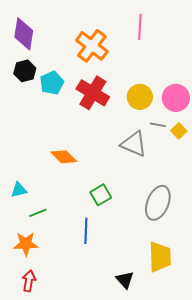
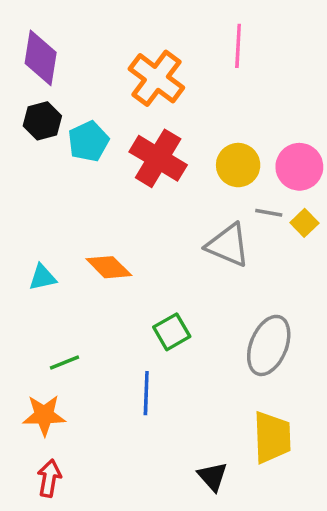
cyan triangle: (19, 190) -> (42, 277), moved

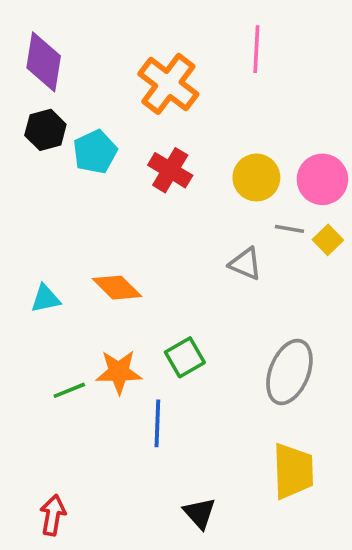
red cross: (158, 158) -> (170, 170), size x0.7
gray triangle: (228, 245) -> (245, 264), size x0.7
orange star: (44, 415) -> (119, 372), moved
black triangle: (213, 476) -> (200, 513), moved

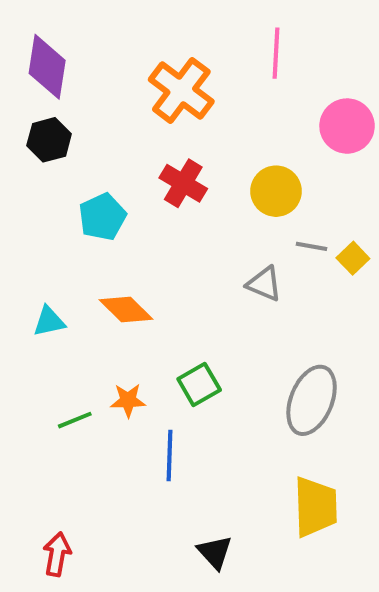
cyan pentagon: (95, 152) -> (102, 217), moved
pink circle: (322, 179) -> (347, 126), moved
orange star: (119, 372) -> (128, 400), size x0.7

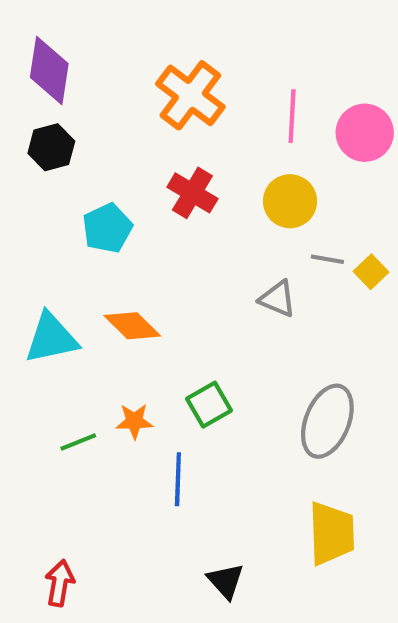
pink line: (276, 53) -> (292, 116), moved
cyan triangle: (49, 321) -> (51, 338), size x1.6

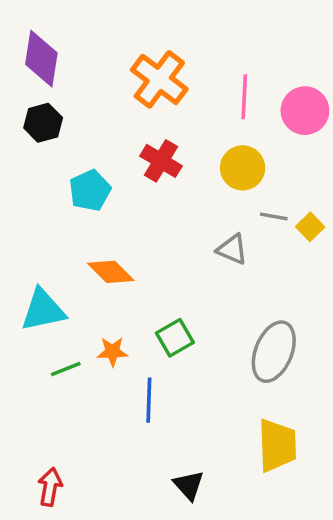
cyan triangle: (51, 338) -> (43, 310), moved

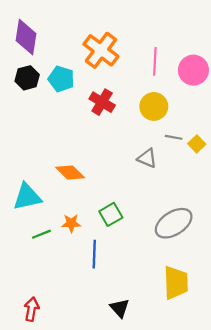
cyan pentagon: (90, 190) -> (61, 79), moved, turned -30
gray ellipse: (274, 352) -> (174, 223), turned 36

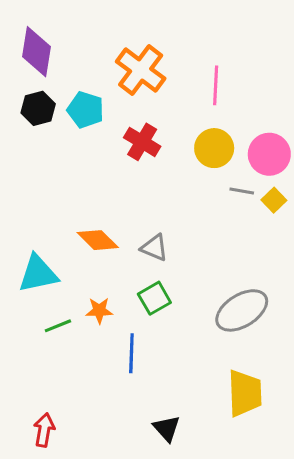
pink circle: (193, 70) -> (269, 154), moved
gray triangle: (147, 158) -> (154, 248), moved

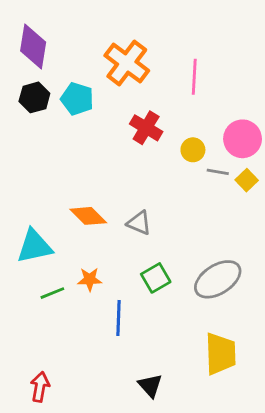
red cross: (142, 142) -> (146, 128), moved
yellow circle: (214, 148) -> (193, 150), moved, size x0.7
green square: (154, 298) -> (156, 278), moved

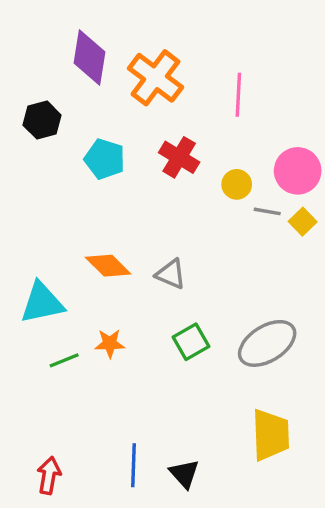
purple diamond: (33, 46) -> (89, 57), moved
cyan pentagon: (77, 99) -> (105, 159), moved
blue line: (119, 318) -> (133, 465), moved

